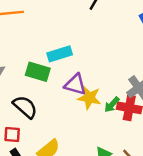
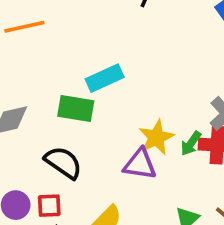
purple triangle: (75, 85) -> (140, 164), moved
yellow star: (89, 98) -> (156, 137), turned -30

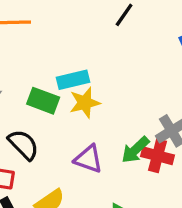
yellow star: (156, 137) -> (85, 103), moved
green arrow: (191, 143) -> (135, 150), size x1.4

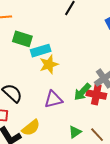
green rectangle: (43, 101) -> (22, 39), moved
purple triangle: (88, 159) -> (53, 99), turned -30

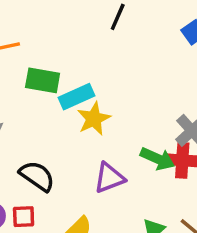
green arrow: (82, 92) -> (157, 159), turned -102

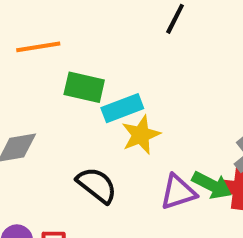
black semicircle: (37, 176) -> (97, 185), moved
purple triangle: (109, 178) -> (178, 192), moved

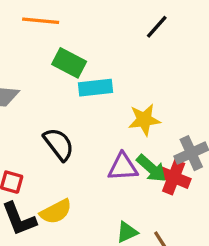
yellow star: (141, 135) -> (144, 120), moved

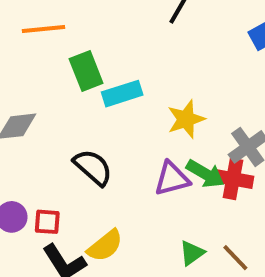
green rectangle: (69, 63) -> (86, 71), turned 52

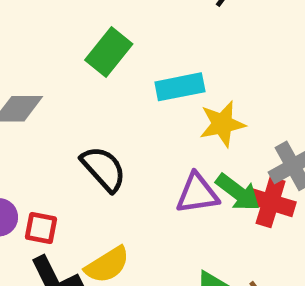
green rectangle: (86, 71) -> (109, 52), turned 54
cyan rectangle: (122, 94) -> (180, 87), moved

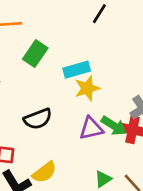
yellow star: (222, 124) -> (87, 88), moved
black semicircle: (104, 169) -> (38, 119), turned 116

